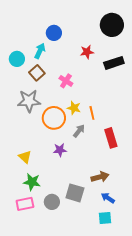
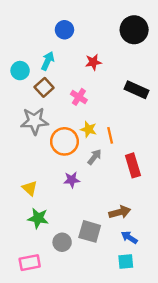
blue circle: (54, 33) -> (64, 30), moved
red star: (87, 52) -> (93, 62), moved
black rectangle: (114, 63) -> (137, 90), moved, turned 42
pink rectangle: (25, 204) -> (30, 263), moved

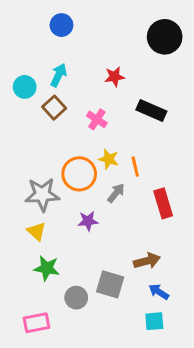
blue circle: (64, 30) -> (61, 25), moved
black rectangle: (137, 90) -> (151, 111), moved
gray star: (34, 121) -> (42, 194), moved

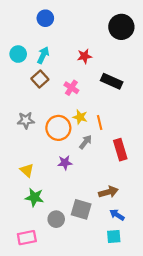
cyan circle: (25, 87) -> (18, 54), moved
gray star: (42, 194) -> (26, 120), moved, size x0.7

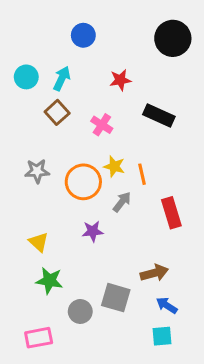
blue circle: (45, 18) -> (83, 35), moved

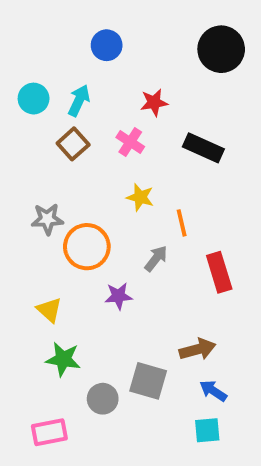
pink cross: (102, 125) -> (130, 142), moved
yellow star: (114, 166) -> (140, 197), moved
orange circle: (83, 182) -> (87, 247), moved

